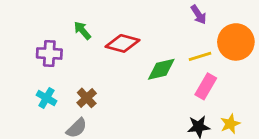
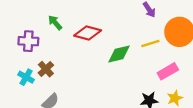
pink rectangle: (206, 86) -> (168, 71), moved, turned 30
brown cross: (87, 98) -> (46, 69), moved

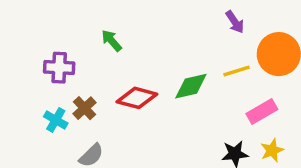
green arrow: (55, 23) -> (112, 41), moved
red diamond: (88, 33) -> (137, 98), moved

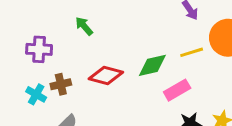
brown cross: (84, 108) -> (61, 84), turned 30
pink rectangle: (262, 112) -> (177, 90), moved

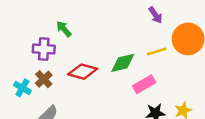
purple cross: (39, 49) -> (44, 49), moved
brown cross: (61, 84) -> (44, 79), turned -30

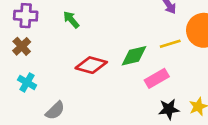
purple cross: (44, 49) -> (26, 16), moved
brown cross: (44, 79) -> (22, 46), moved

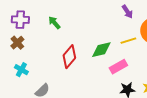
red diamond: (91, 65) -> (69, 57), turned -65

